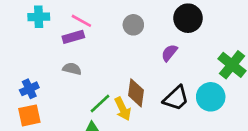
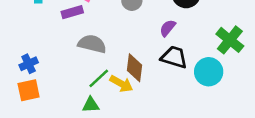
gray semicircle: (72, 69) -> (92, 44), moved, size x1.5
black trapezoid: (176, 98) -> (174, 57), moved, turned -120
yellow arrow: (123, 109) -> (121, 84), turned -35

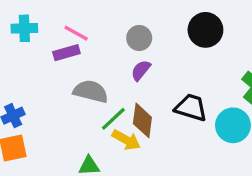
purple semicircle: (168, 28) -> (141, 70), moved
green line: (99, 78) -> (113, 119), moved

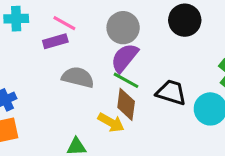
gray circle: (139, 38) -> (123, 28), size x1.4
purple semicircle: (141, 70) -> (125, 58), size x1.5
green line: (113, 119) -> (126, 80), moved, turned 72

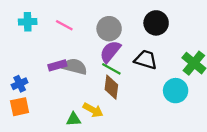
purple rectangle: (55, 41) -> (57, 65), moved
black trapezoid: (171, 92) -> (146, 60), moved
yellow arrow: (111, 122) -> (93, 110), moved

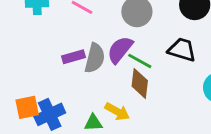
purple semicircle: (110, 52) -> (120, 50), moved
gray semicircle: (75, 67) -> (95, 58), turned 90
blue cross: (20, 84) -> (50, 114), moved, size x1.5

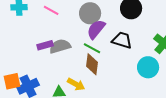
purple semicircle: (120, 50) -> (96, 29), moved
gray semicircle: (95, 58) -> (60, 46), turned -120

